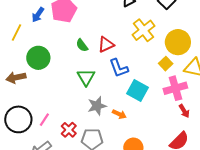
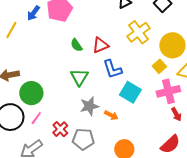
green circle: (38, 58) -> (31, 93), moved

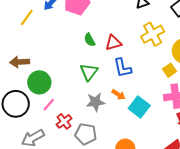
cyan square: (130, 92) -> (139, 107), moved
orange arrow: (111, 115) -> (118, 95), moved
pink line: (36, 118) -> (49, 105), moved

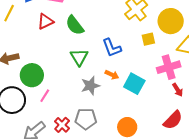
green semicircle: (90, 40) -> (75, 25), size x1.5
red triangle: (113, 43) -> (46, 22), moved
yellow square: (170, 70) -> (148, 39), moved, turned 32
red cross: (64, 121) -> (62, 125), moved

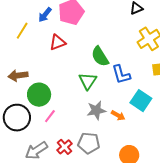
green semicircle: (75, 25) -> (100, 56), moved
orange arrow: (112, 75) -> (118, 115), moved
cyan square: (134, 84) -> (141, 101), moved

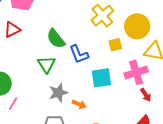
cyan square: (141, 101) -> (101, 78), turned -35
orange arrow: (118, 115) -> (79, 104), moved

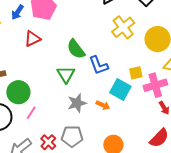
yellow square: (115, 45) -> (136, 73), moved
cyan square: (101, 78) -> (120, 89), turned 35
orange arrow: (79, 104) -> (103, 105), moved

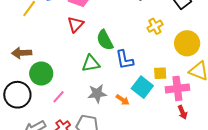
yellow cross: (123, 27) -> (155, 26), size x0.7
red triangle: (32, 39) -> (76, 24), moved, turned -30
green triangle: (66, 74) -> (91, 64), turned 42
pink line: (31, 113) -> (58, 97), moved

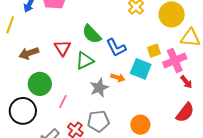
red triangle: (76, 24) -> (62, 48), moved
brown arrow: (22, 53) -> (29, 53), moved
orange arrow: (123, 100) -> (118, 78), moved

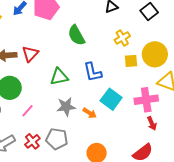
green semicircle: (92, 34) -> (76, 35), moved
red triangle: (62, 48) -> (30, 54), moved
yellow square: (154, 51) -> (131, 61), moved
orange arrow: (118, 78) -> (90, 113), moved

